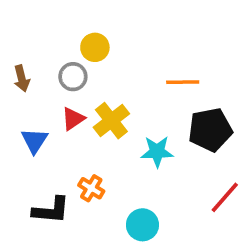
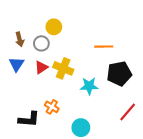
brown arrow: (22, 78) -> (20, 39), moved
yellow cross: (111, 121) -> (63, 68), turned -30
blue triangle: (35, 141) -> (16, 64), moved

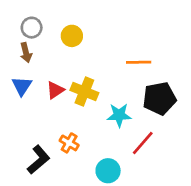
gray circle: (41, 43) -> (32, 28), moved
red line: (128, 112) -> (143, 143), moved
black L-shape: (29, 119) -> (39, 160), turned -45

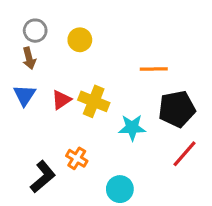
red line: (143, 143) -> (184, 154), moved

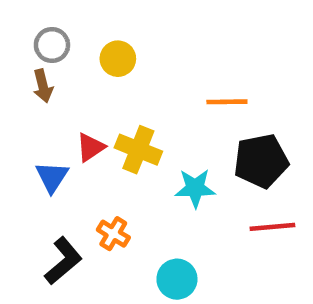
blue triangle: (24, 95) -> (52, 177), moved
red line: (184, 154) -> (272, 227), turned 44

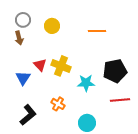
orange line: (227, 102) -> (97, 31), moved
red triangle: (91, 147) -> (40, 65), turned -40
orange cross: (113, 234) -> (58, 104), moved
cyan circle: (177, 279) -> (87, 123), moved

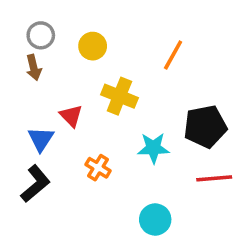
orange line: (97, 31) -> (173, 55), turned -60
yellow cross: (61, 66) -> (119, 96), moved
orange cross: (58, 104) -> (98, 168), moved
black L-shape: (28, 115) -> (35, 184), moved

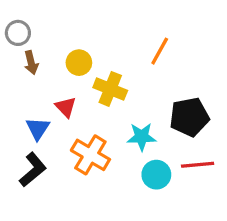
gray circle: (41, 35) -> (18, 33), moved
yellow circle: (93, 46) -> (79, 63), moved
orange cross: (98, 168) -> (90, 155), size x1.6
cyan circle: (155, 219) -> (156, 175), moved

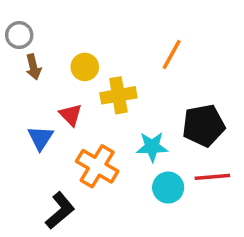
yellow cross: (110, 89) -> (118, 95), turned -32
black L-shape: (33, 170) -> (60, 211), moved

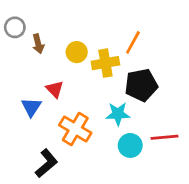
brown arrow: (33, 67) -> (38, 44), moved
yellow circle: (85, 67) -> (77, 52), moved
yellow cross: (118, 95) -> (105, 63), moved
black pentagon: (204, 125) -> (141, 85), moved

